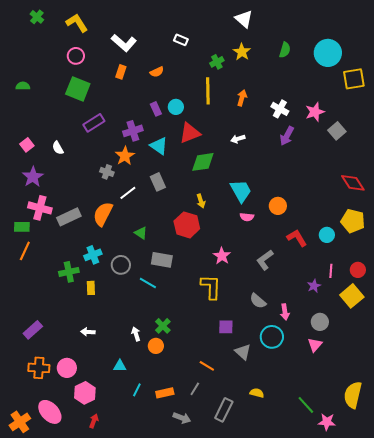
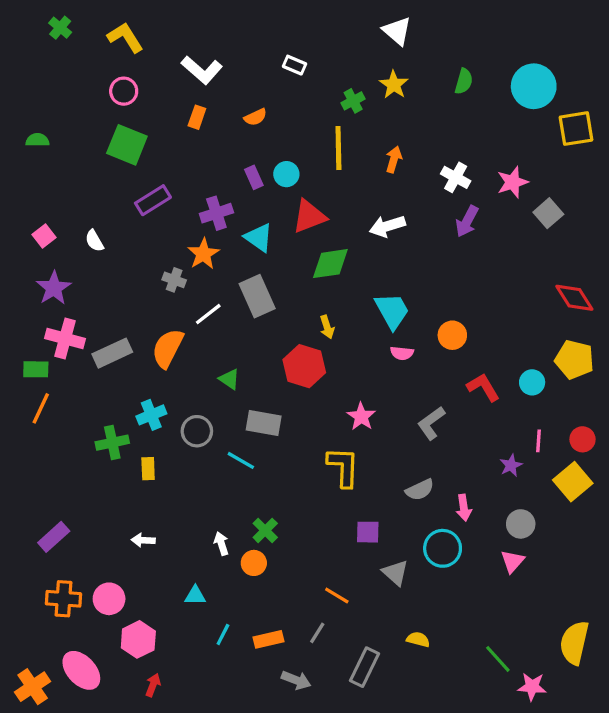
white arrow: (238, 139) -> (387, 226), size x1.5
gray rectangle: (158, 182) -> (257, 296), size x1.4
gray semicircle: (258, 301) -> (420, 490), turned -66

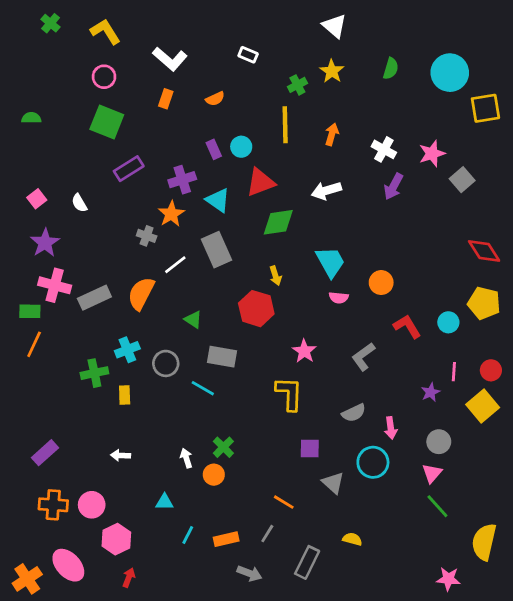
green line: (498, 659) -> (437, 506), moved

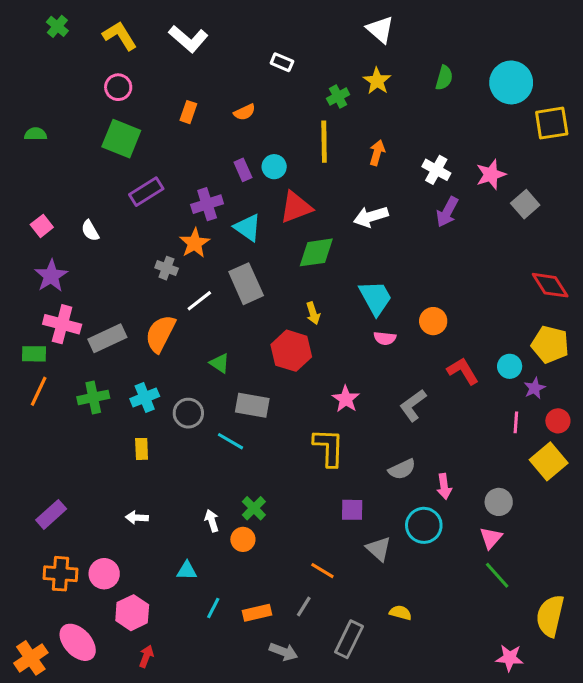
white L-shape: (170, 59) -> (188, 39), moved
green cross: (94, 373) -> (93, 397), moved
purple star: (431, 392) -> (535, 388), moved

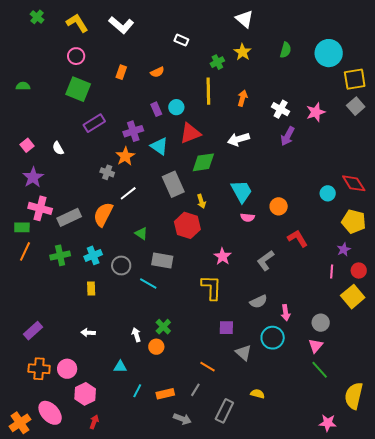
gray square: (525, 204) -> (356, 106), moved
gray rectangle: (246, 284) -> (173, 184), moved
cyan circle: (510, 366) -> (328, 193), moved

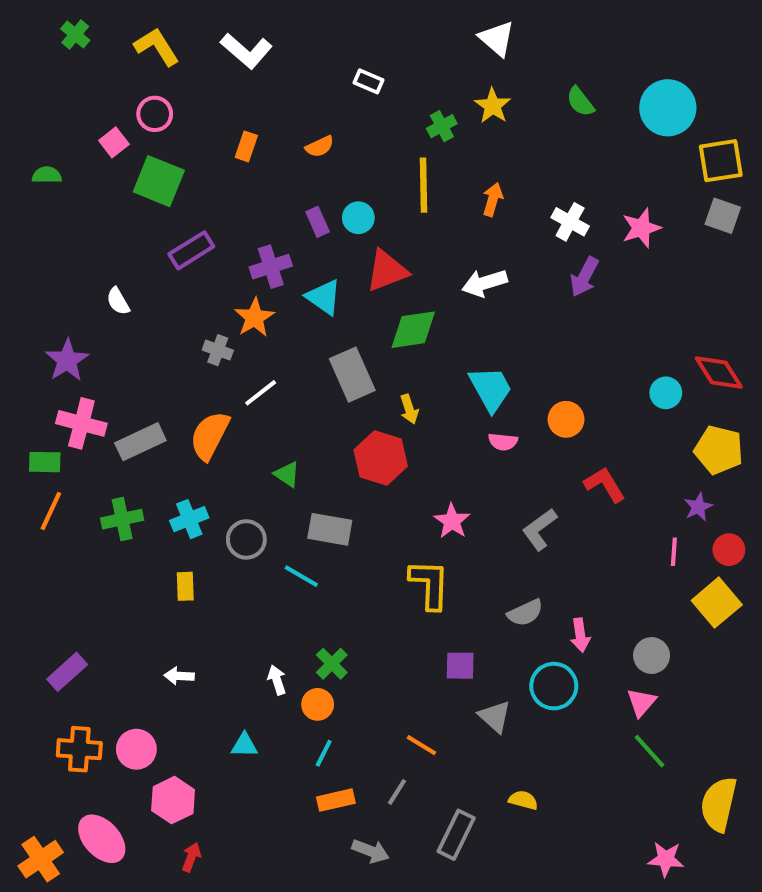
green semicircle: (286, 50) -> (580, 102), turned 126
gray square: (356, 106) -> (723, 216), turned -30
pink square: (27, 145) -> (114, 142), moved
cyan line: (137, 391) -> (324, 753), moved

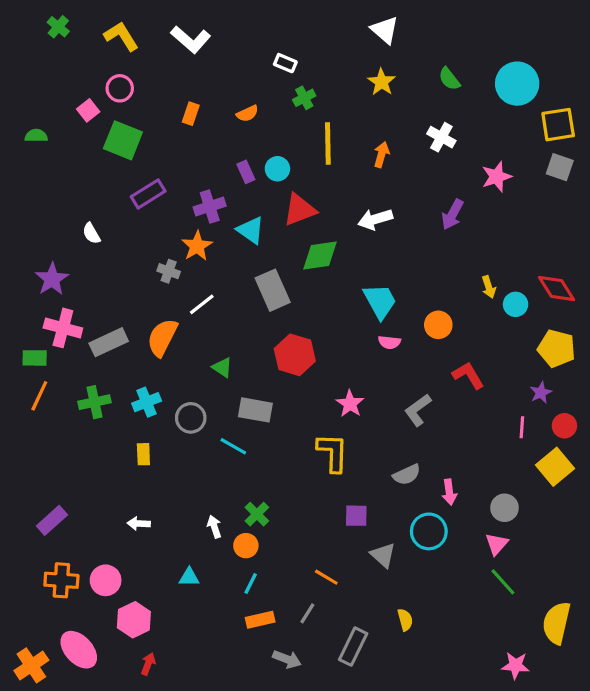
green cross: (442, 126) -> (304, 98), moved
white cross: (570, 222) -> (441, 137), moved
yellow arrow: (409, 409) -> (489, 287), moved
yellow semicircle: (523, 800) -> (405, 620), turned 60

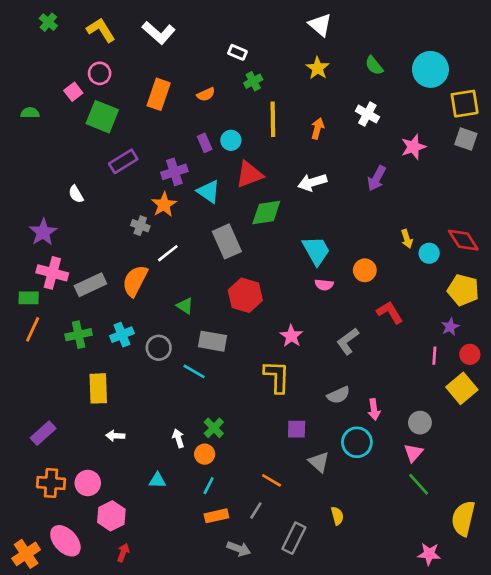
orange rectangle: (191, 114) -> (159, 94), size x1.6
yellow rectangle: (143, 454) -> (98, 388), moved, size x1.6

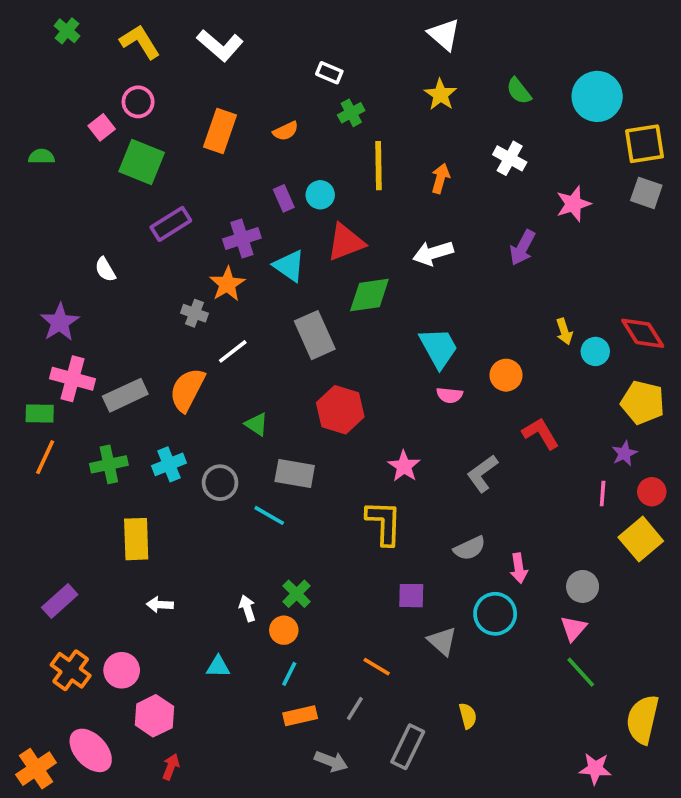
orange cross: (51, 483) -> (71, 670), turned 32

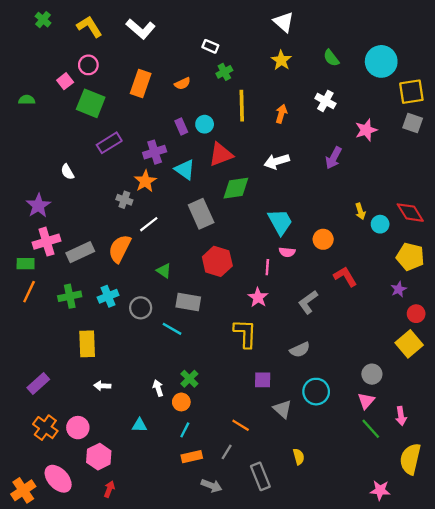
pink cross: (72, 379) -> (46, 242), turned -32
pink line: (603, 494) -> (267, 267), moved
pink arrow: (519, 568) -> (401, 416), moved
gray rectangle: (408, 747) -> (260, 476), turned -48

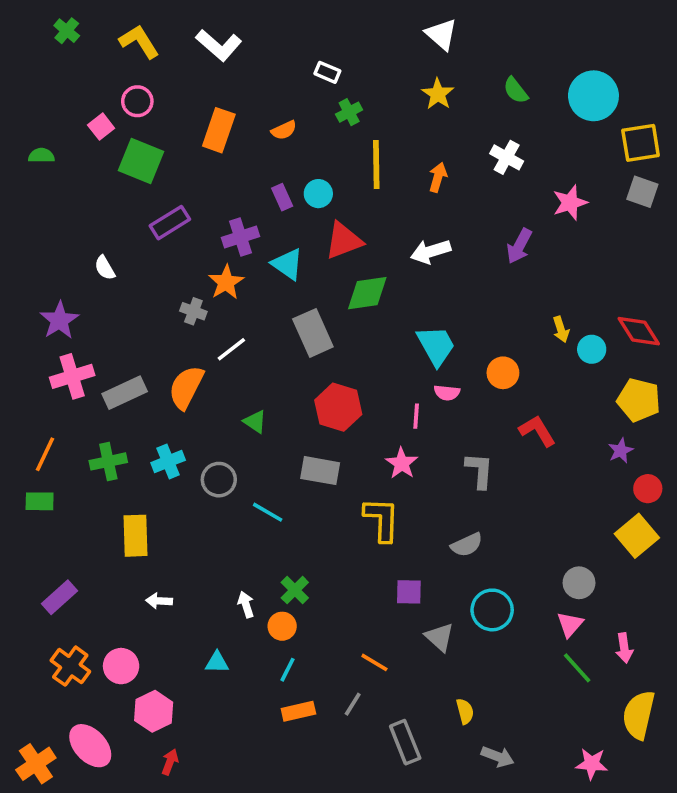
green rectangle: (26, 264) -> (40, 501), moved
gray rectangle: (188, 302) -> (320, 471), moved
gray L-shape: (308, 302) -> (479, 471), turned 130
gray arrow: (212, 486) -> (498, 757), moved

